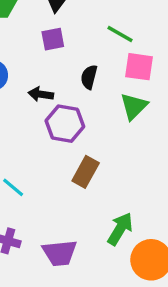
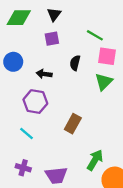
purple hexagon: (65, 124) -> (35, 102), moved

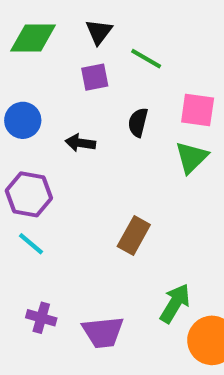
green line: (95, 35) -> (146, 59), moved
purple hexagon: (35, 102) -> (29, 194), moved
cyan line: (26, 134) -> (31, 244), moved

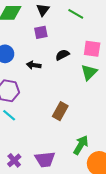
green line: (146, 59) -> (76, 14), moved
black semicircle: (138, 122) -> (62, 55), turned 48
purple cross: (41, 318) -> (14, 160), moved, turned 32

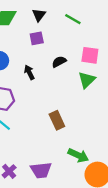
black arrow: (34, 65) -> (29, 72), turned 56
brown rectangle: (60, 111) -> (57, 120), turned -54
green arrow: (81, 145) -> (78, 155), turned 84

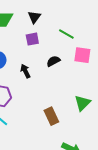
green line: (73, 19) -> (66, 34), moved
green triangle: (87, 80) -> (82, 103), moved

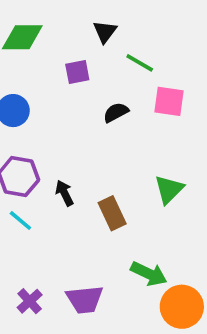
black triangle: (34, 17) -> (105, 32), moved
black arrow: (25, 71) -> (64, 193), moved

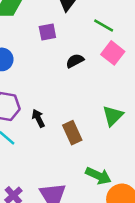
green line: (140, 63) -> (104, 25), moved
pink square: (169, 101) -> (113, 53), turned 30

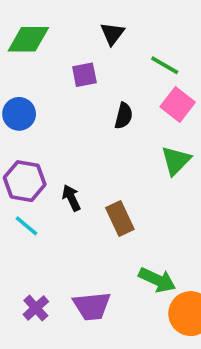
black semicircle: (75, 61) -> (124, 116), turned 132
green triangle: (113, 116) -> (176, 161), moved

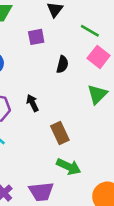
black arrow: (71, 198) -> (32, 103), moved
green arrow: (157, 280) -> (69, 167), moved

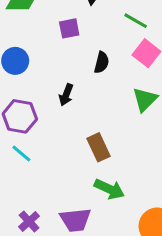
black arrow: (32, 103) -> (66, 95), moved, turned -133

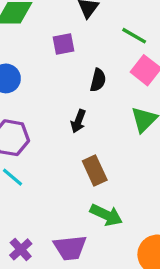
black arrow: (66, 95) -> (78, 121), moved

